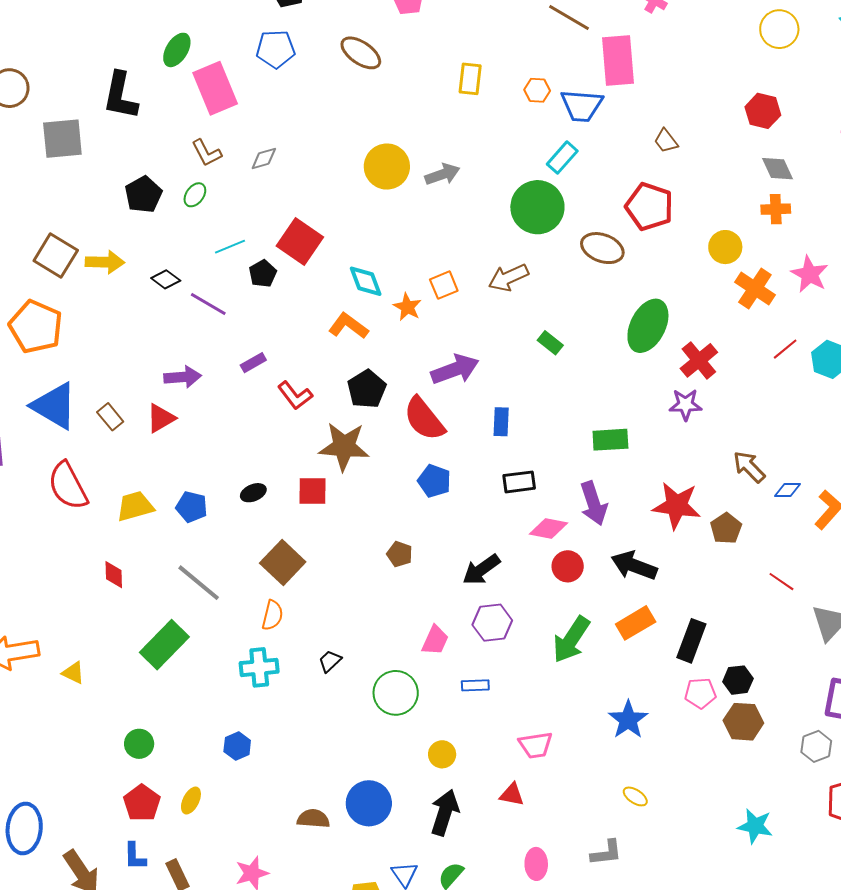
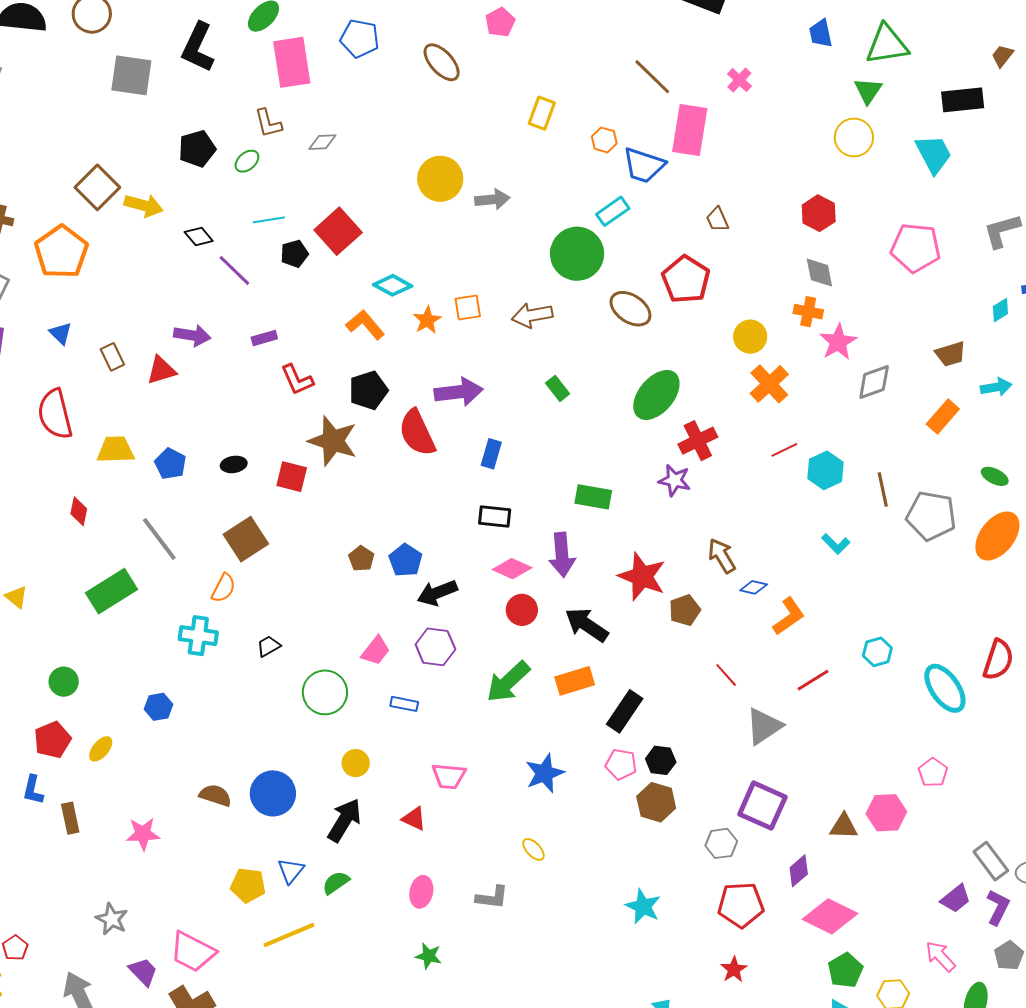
pink star: (810, 274) -> (838, 342), moved
cyan diamond: (366, 281) -> (393, 285), turned -54
blue triangle: (54, 406) -> (61, 333), size x0.5
blue pentagon: (434, 481) -> (405, 560), moved

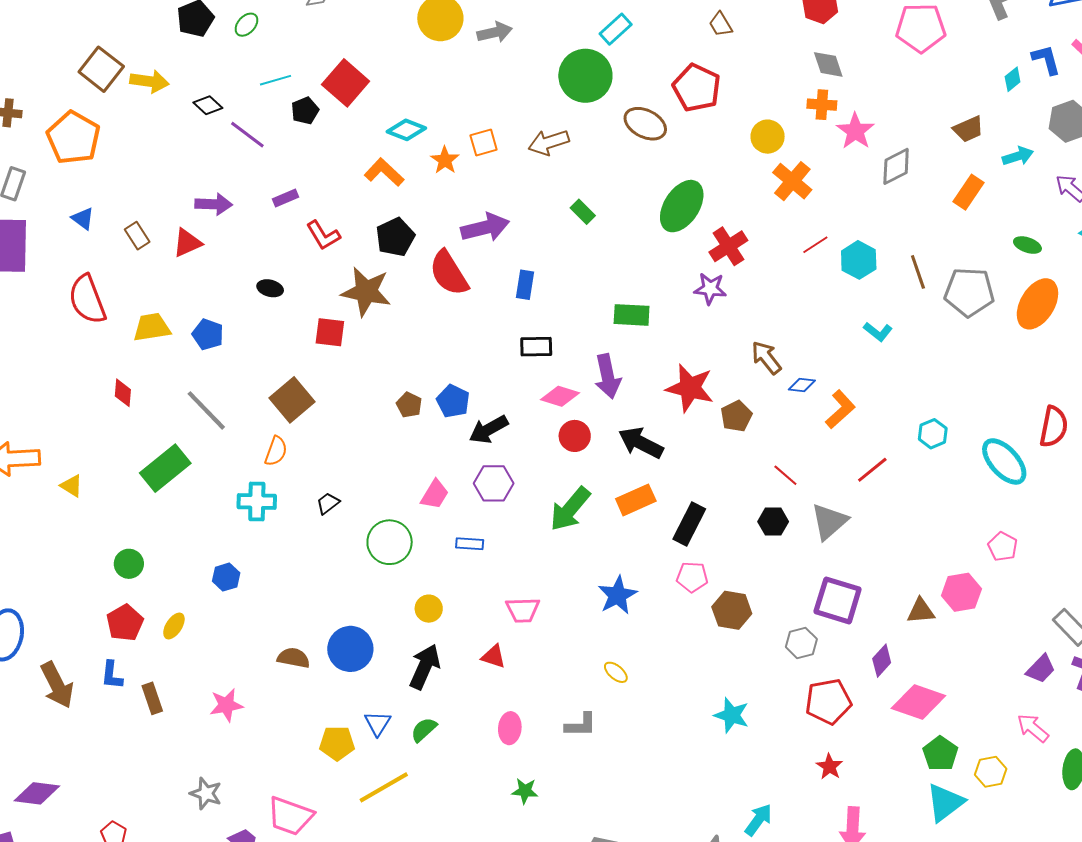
black ellipse: (234, 464) -> (270, 288), moved, turned 30
black hexagon: (661, 760) -> (773, 522), moved

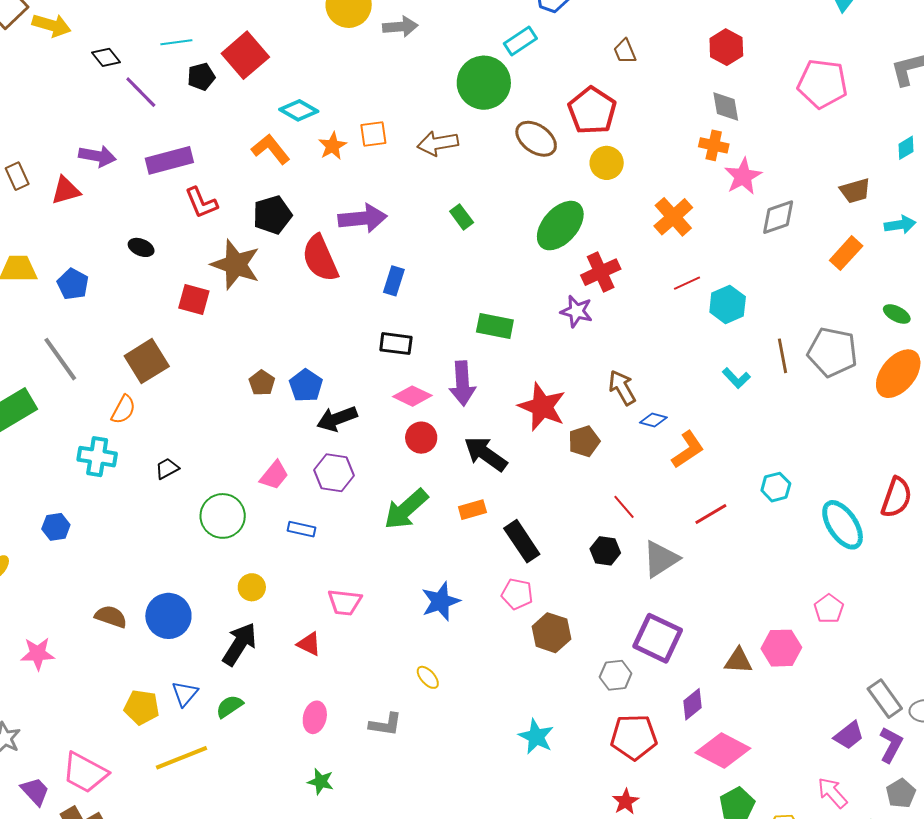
yellow circle: (768, 137) -> (607, 163), moved
purple rectangle: (286, 198) -> (169, 160), size x1.8
brown line: (918, 272) -> (783, 356), moved
orange rectangle: (636, 500) -> (472, 510), size x0.7
black rectangle: (689, 524) -> (522, 541), turned -69

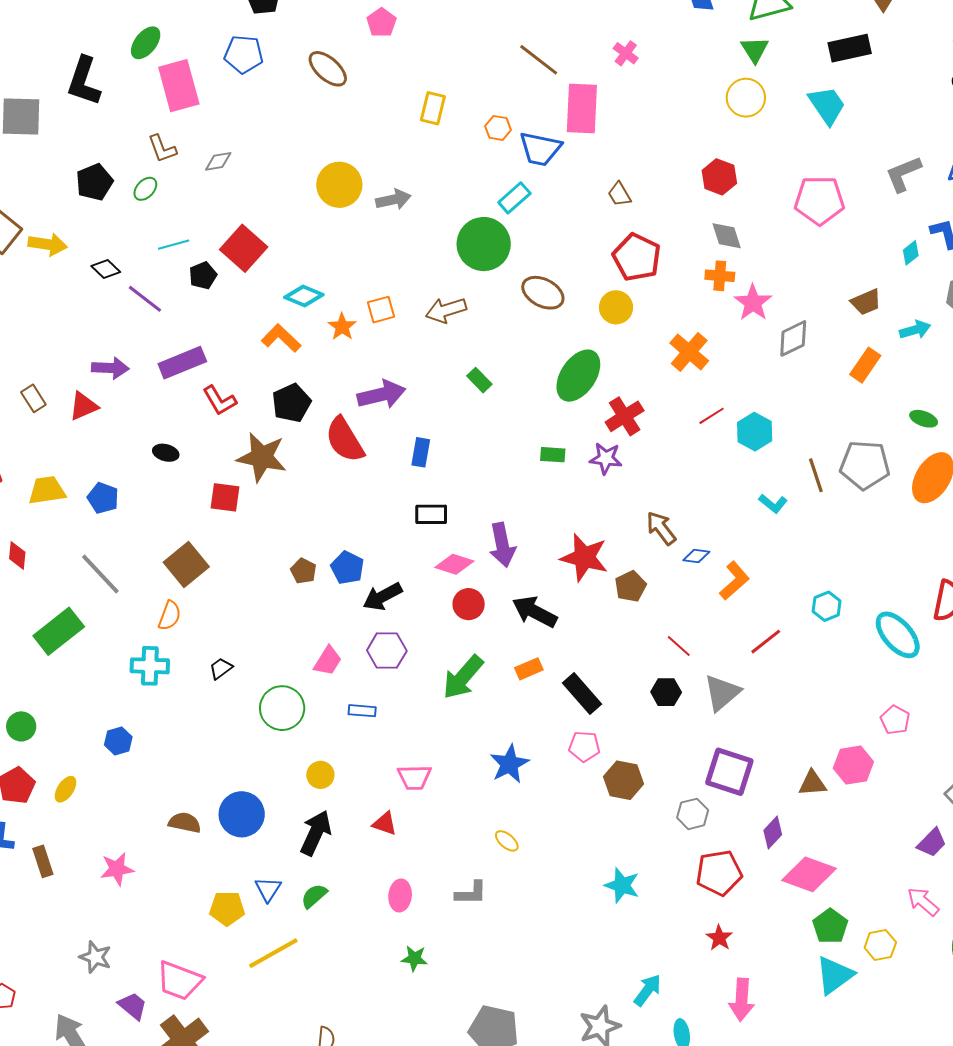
red pentagon: (592, 111) -> (637, 257), moved
green rectangle: (495, 326) -> (553, 455), moved, size x0.7

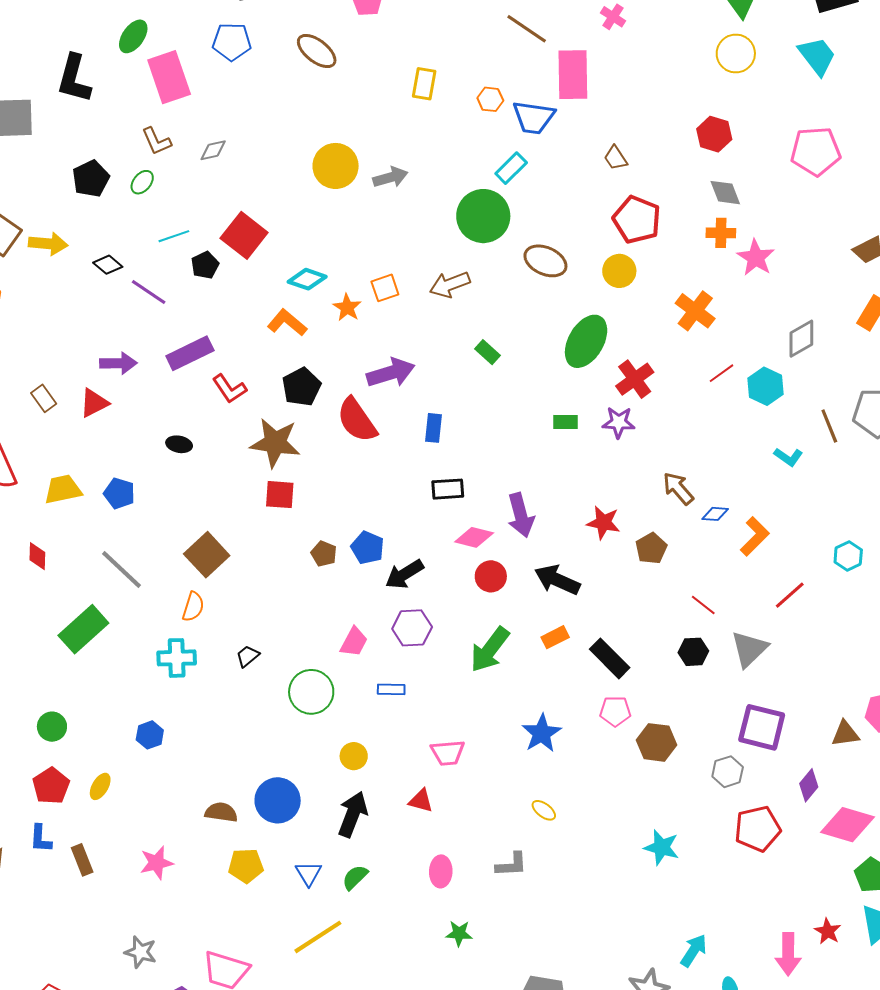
gray diamond: (793, 338) -> (801, 339), moved
red square: (225, 497) -> (280, 495), moved
red star: (584, 558) -> (603, 523), size x0.7
yellow pentagon: (227, 908) -> (246, 866), moved
red star: (719, 938) -> (828, 931), moved

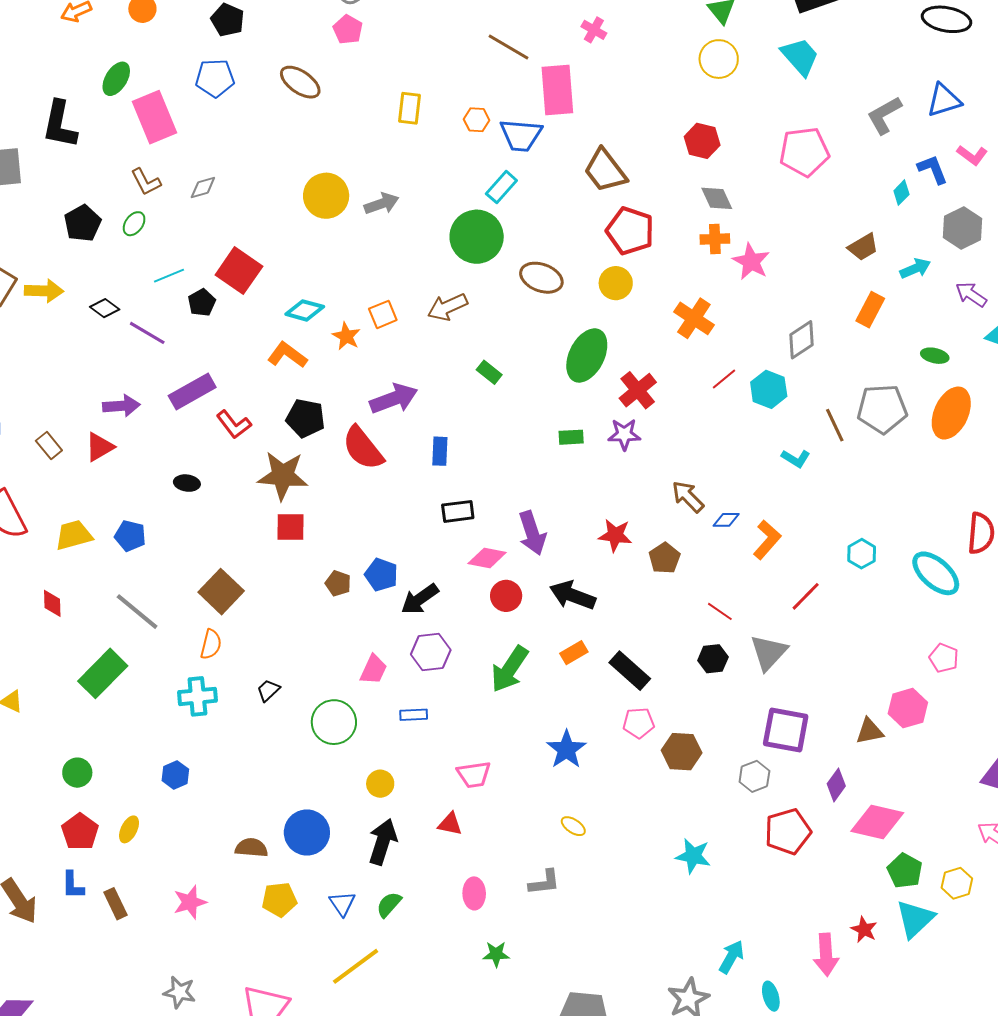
brown trapezoid: (616, 158) -> (605, 171), size x1.8
black pentagon: (301, 387) -> (306, 418), turned -30

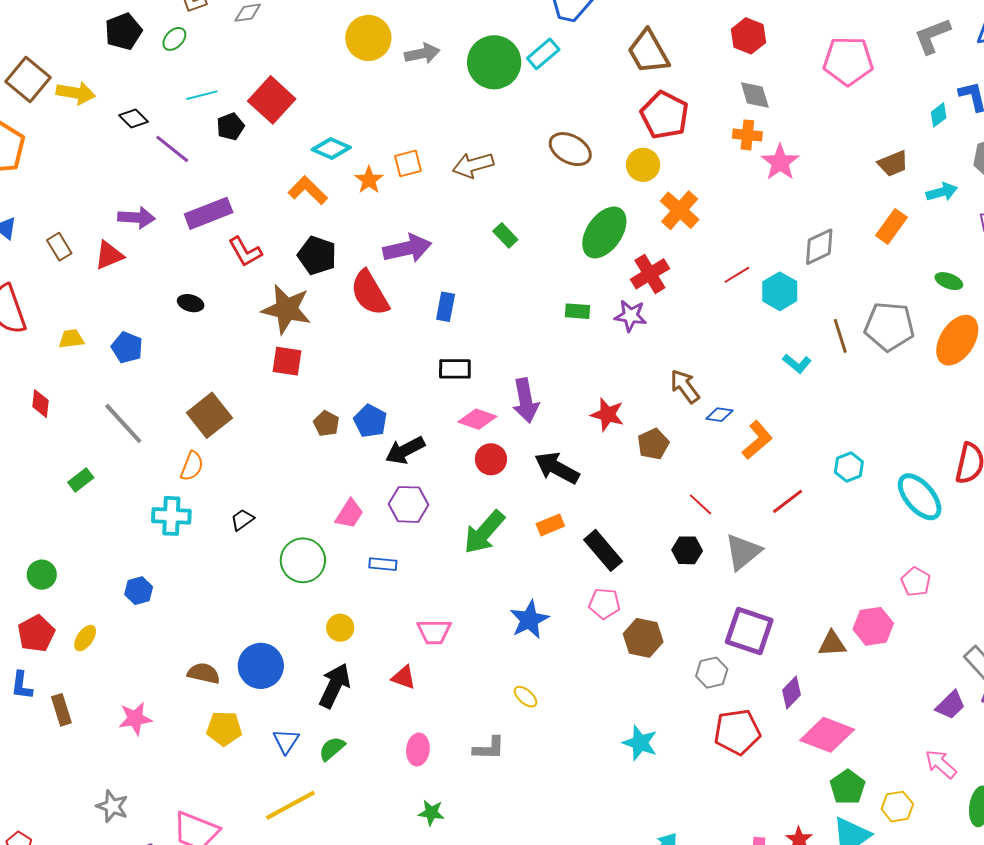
green circle: (477, 237) -> (494, 62), moved
orange cross: (694, 318) -> (680, 210), moved
yellow trapezoid: (74, 535) -> (71, 339), size x0.7
green rectangle: (103, 673) -> (81, 480), size x0.5

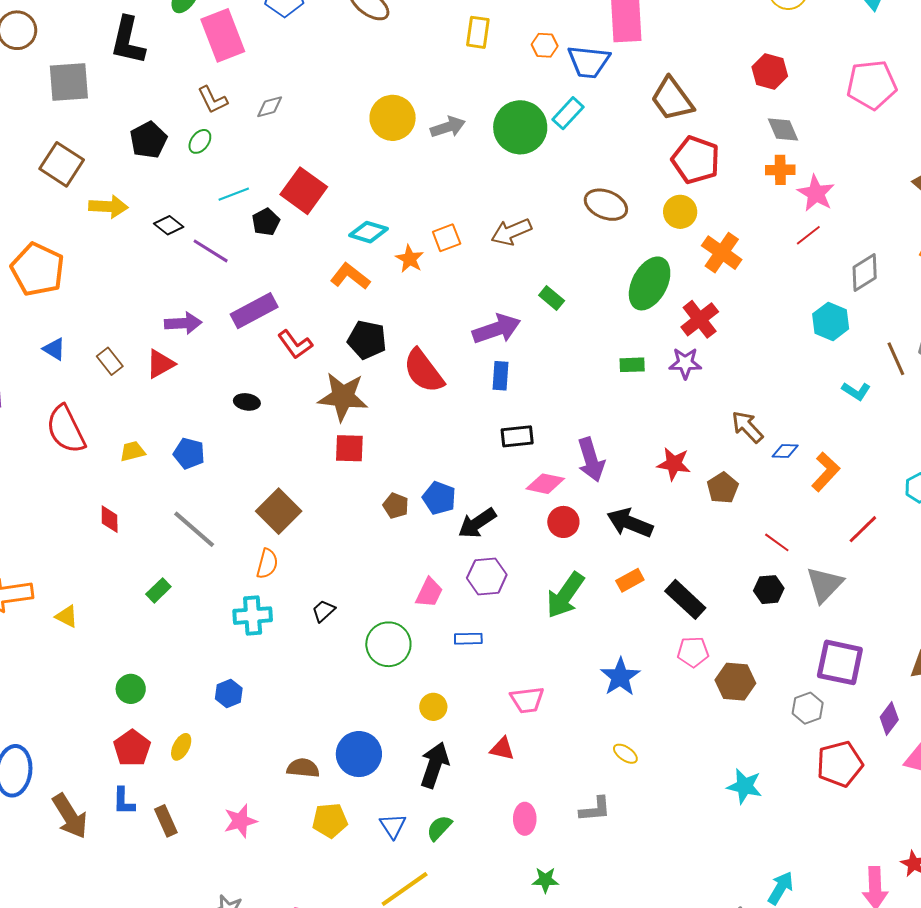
brown square: (28, 79) -> (62, 164), moved
purple arrow: (407, 248) -> (497, 329), moved
red line: (737, 275) -> (808, 235), moved

